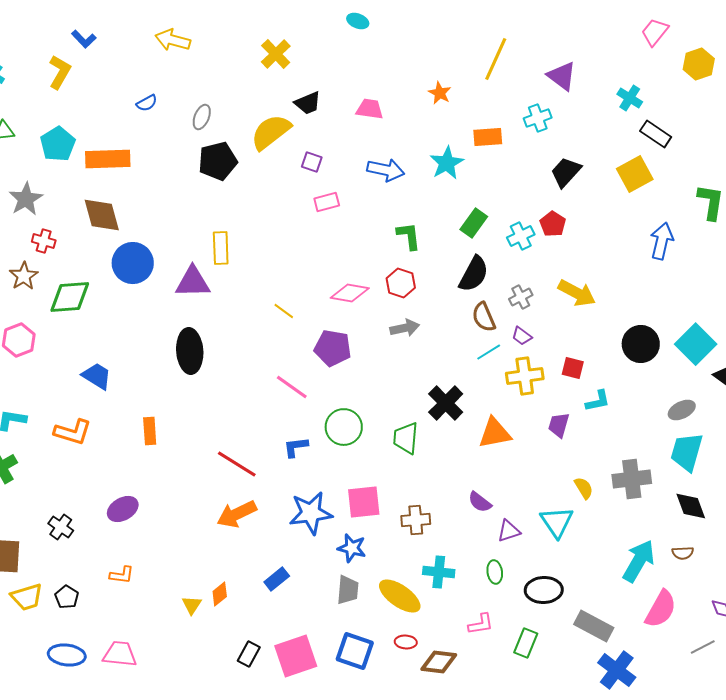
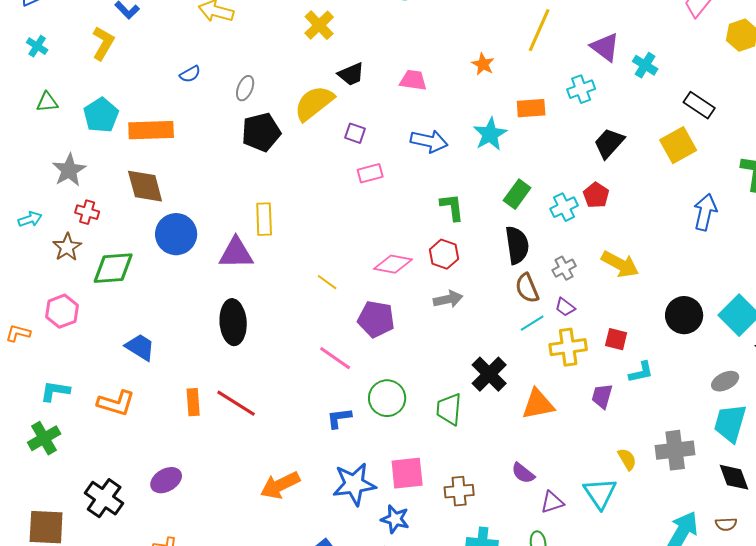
cyan cross: (630, 98) -> (645, 65), moved
black semicircle: (474, 274) -> (517, 245), turned -36
red line: (237, 464) -> (236, 403), moved
black cross: (61, 527) -> (104, 498), size x1.5

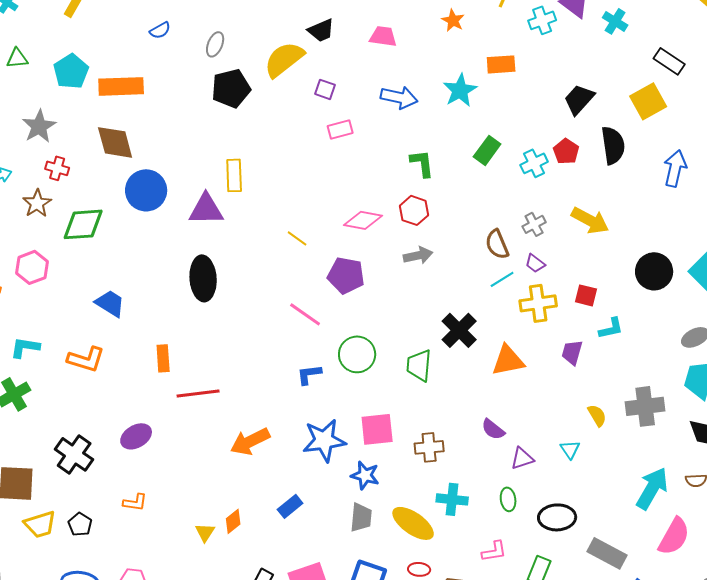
cyan cross: (581, 89) -> (542, 20), moved
black semicircle: (517, 245) -> (613, 145), moved
red line: (236, 403) -> (198, 393), moved, turned -39
cyan triangle: (600, 493) -> (570, 449), size x0.6

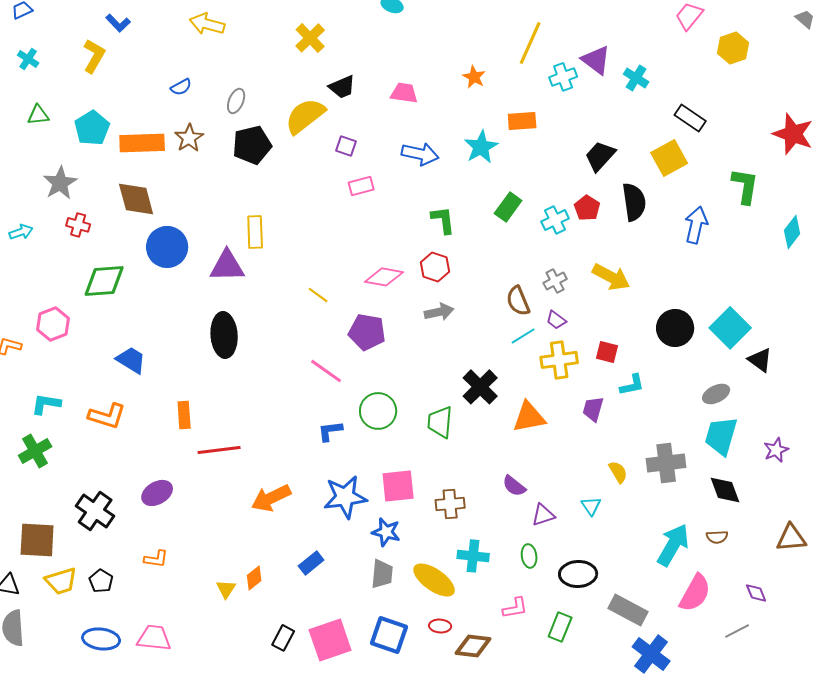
brown star: (37, 203) -> (189, 138), moved

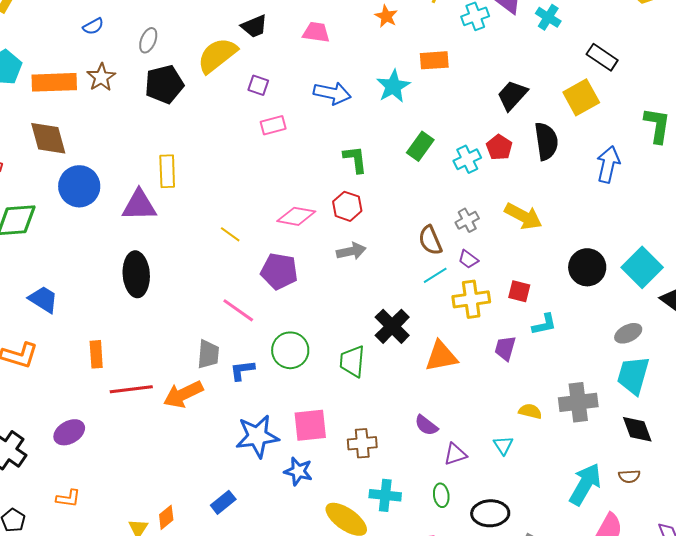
yellow semicircle: (618, 472) -> (530, 411), turned -45
orange arrow: (271, 498) -> (183, 394), moved
gray trapezoid: (382, 574) -> (208, 354), moved

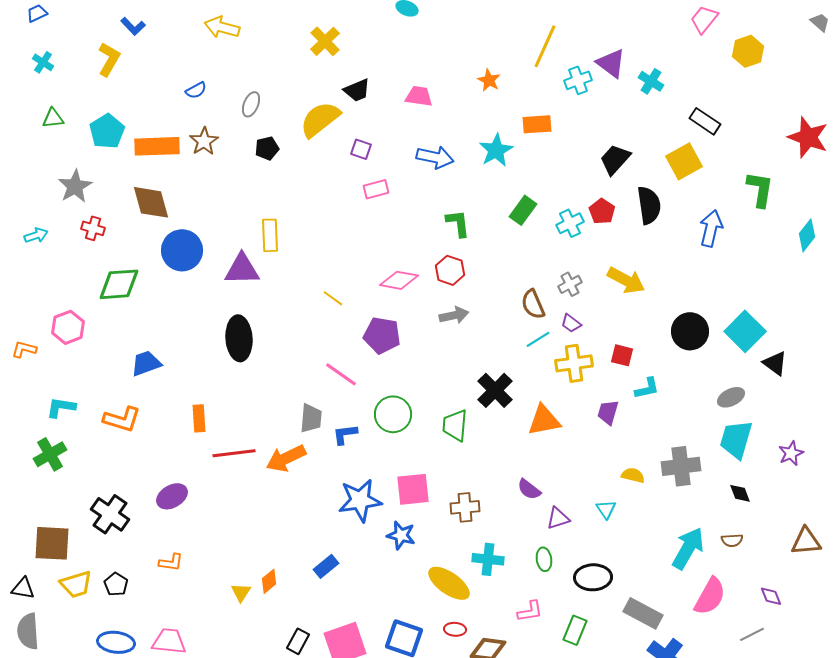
black pentagon: (164, 84) -> (267, 148), size x0.6
blue trapezoid: (43, 299) -> (146, 363), turned -52
black diamond: (637, 429) -> (740, 493), size x0.7

